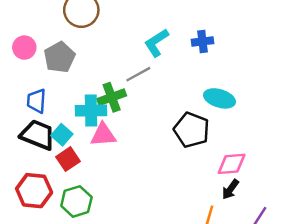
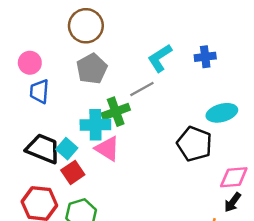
gray pentagon: (59, 57) -> (92, 69), moved
cyan ellipse: (219, 98) -> (222, 113), turned -32
blue trapezoid: (36, 101) -> (39, 91), moved
pink triangle: (103, 135) -> (107, 149), turned 36

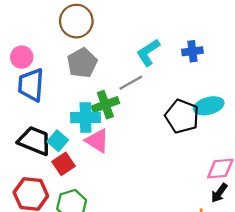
blue trapezoid: (39, 91) -> (31, 85), size x1.4
black pentagon: (194, 144) -> (182, 116), moved

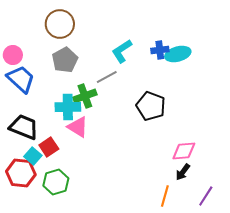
blue trapezoid: (31, 85) -> (21, 79), turned 128
cyan ellipse: (209, 106) -> (178, 54), moved
cyan square: (58, 141) -> (33, 156), moved

